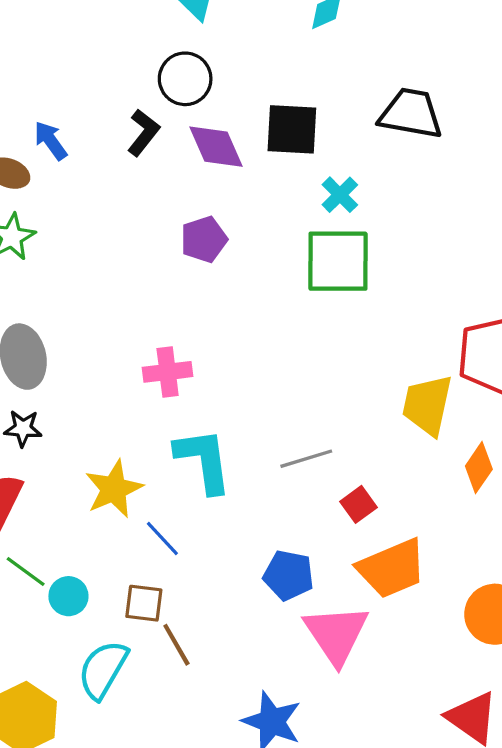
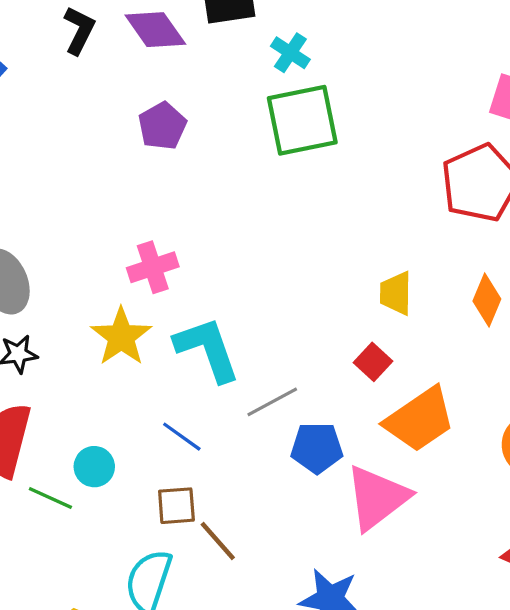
yellow trapezoid: (427, 405) -> (396, 293), moved, size x0.7
gray line: (306, 459) -> (272, 402), moved
yellow star: (114, 489) -> (121, 337), moved
cyan circle: (68, 596) -> (94, 467), moved
pink triangle: (336, 634) -> (377, 498), turned 38

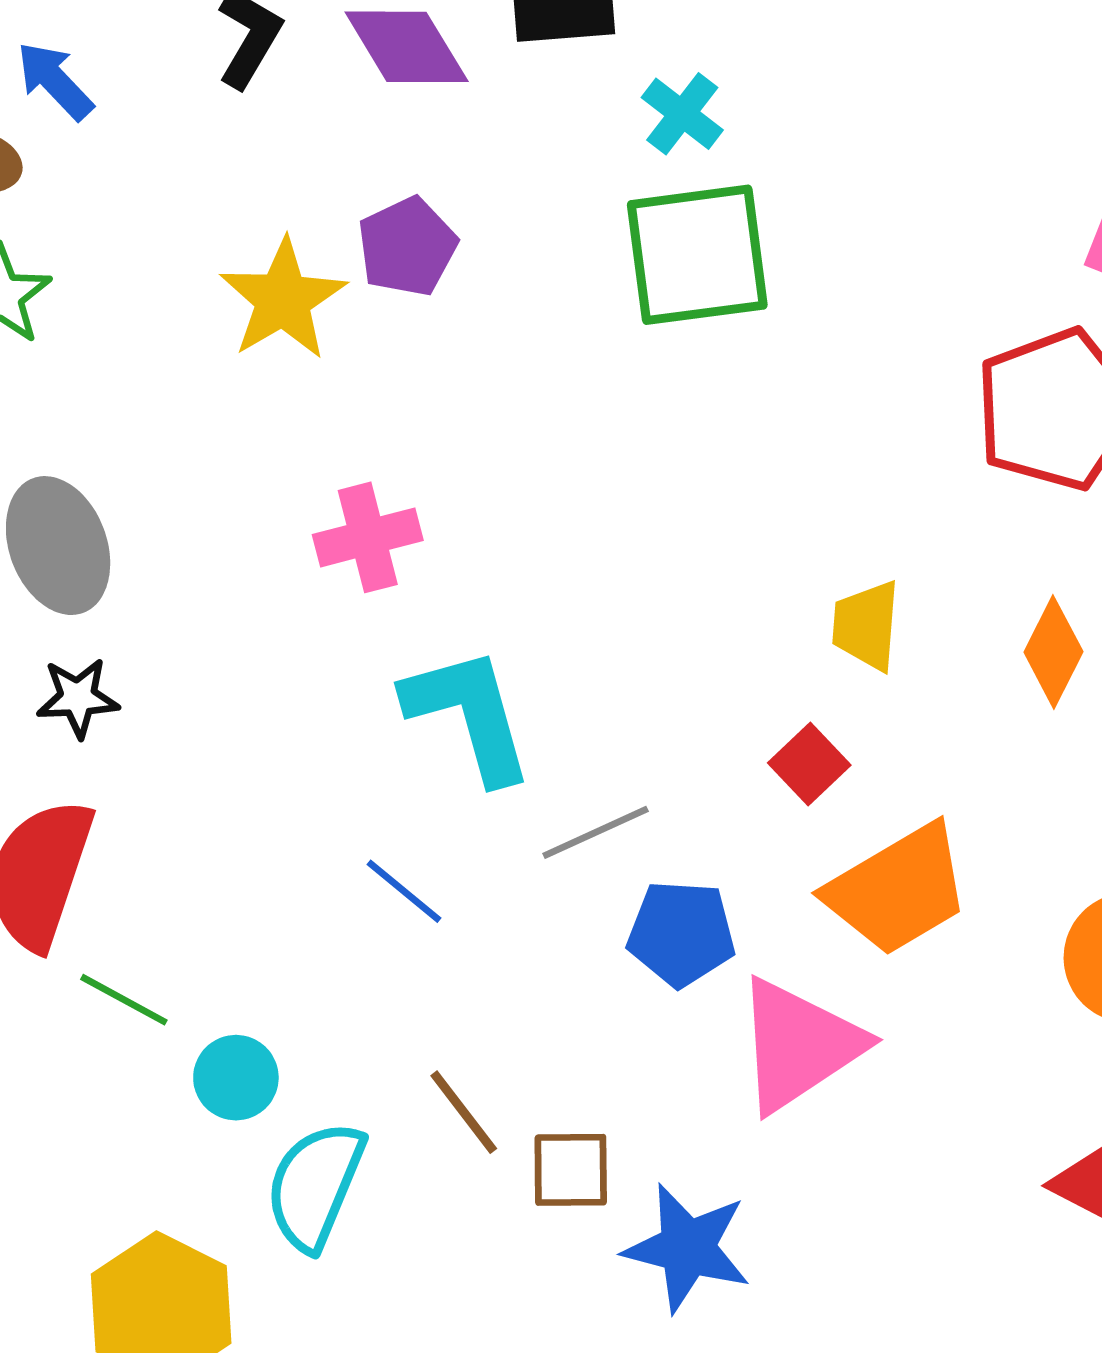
yellow star: (121, 337) -> (283, 299), moved
cyan circle: (94, 467) -> (236, 1078), moved
brown square: (176, 506) -> (571, 1170), moved

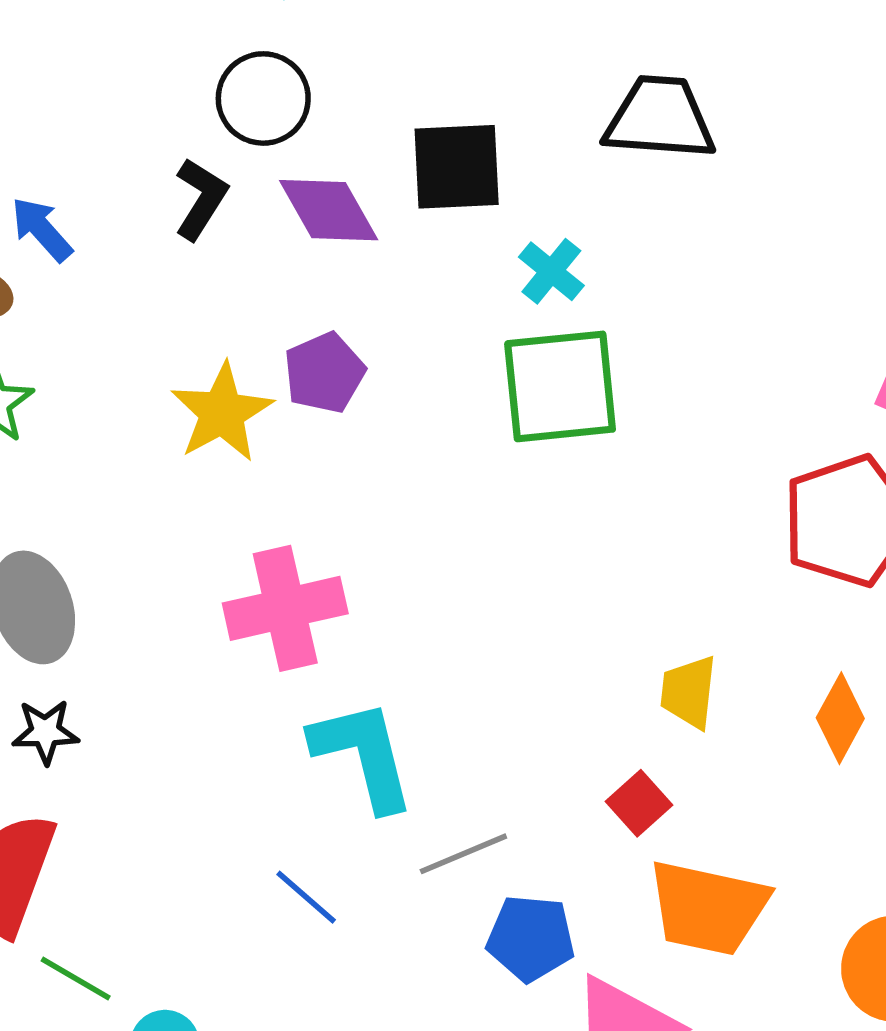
pink cross: (368, 537) -> (285, 608), size x1.4
orange trapezoid: (898, 890) -> (708, 908), turned 41

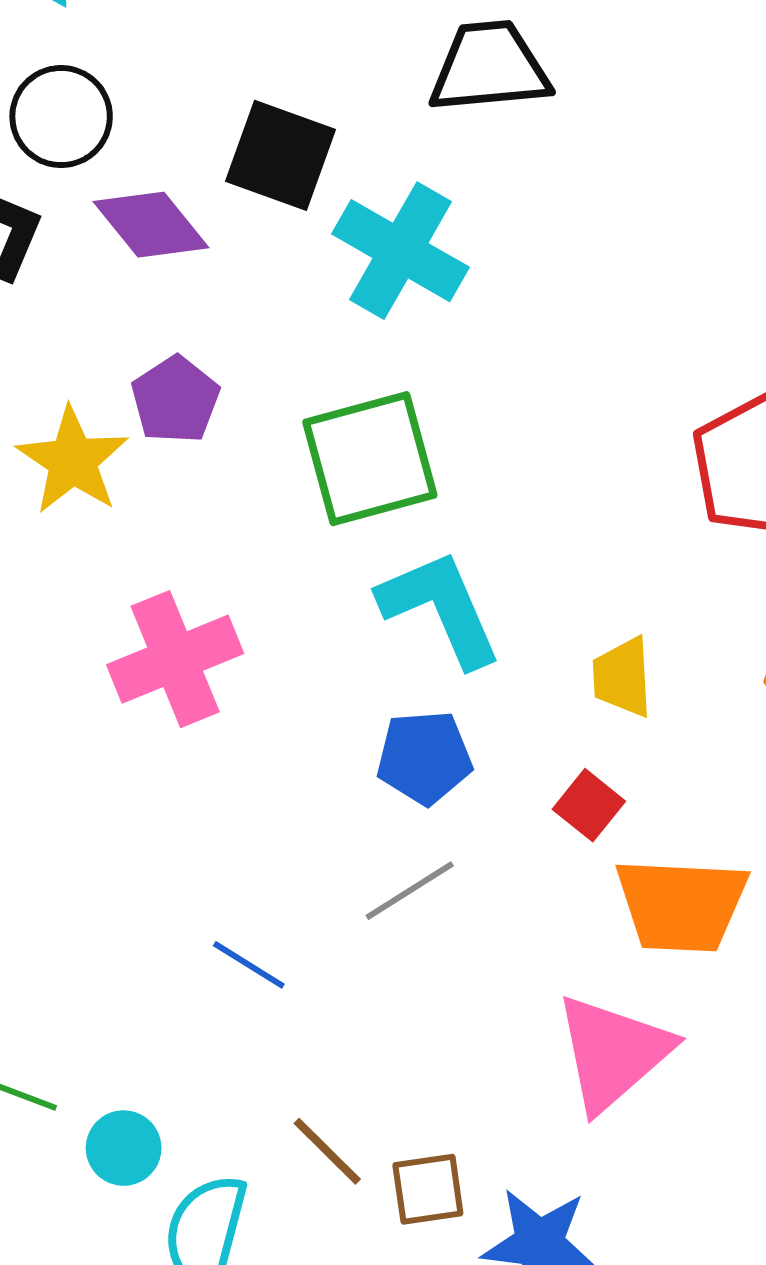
black square: (457, 167) -> (281, 155), turned 32
cyan cross: (551, 271) -> (401, 251), size x1.8
green square: (560, 386) -> (370, 459), moved
cyan L-shape: (363, 755) -> (440, 608), moved
blue pentagon: (531, 938) -> (424, 757), moved

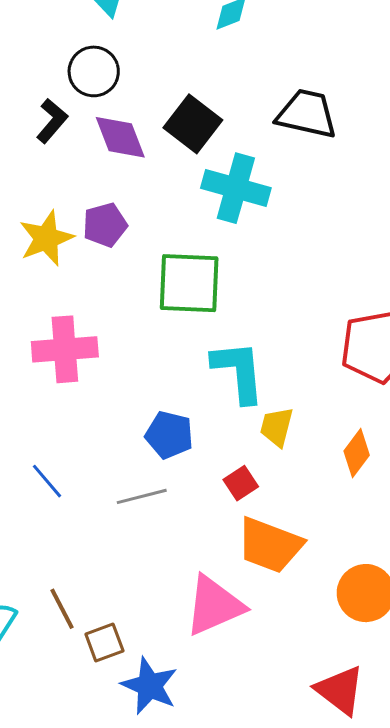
cyan cross: (401, 251) -> (236, 188), turned -32
cyan L-shape: (440, 608) -> (238, 372), moved
blue line: (249, 965) -> (47, 481), moved
brown square: (428, 1189) -> (104, 643), turned -30

